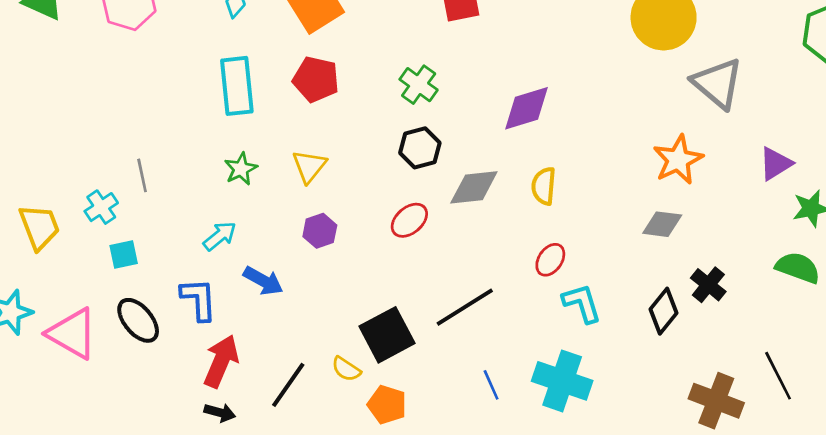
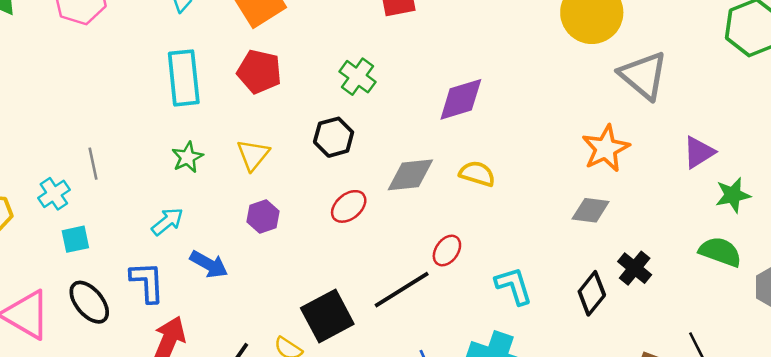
black hexagon: (420, 148) -> (334, 137), moved
yellow semicircle: (544, 186) -> (477, 174), turned 102
red ellipse: (550, 260) -> (447, 251), moved

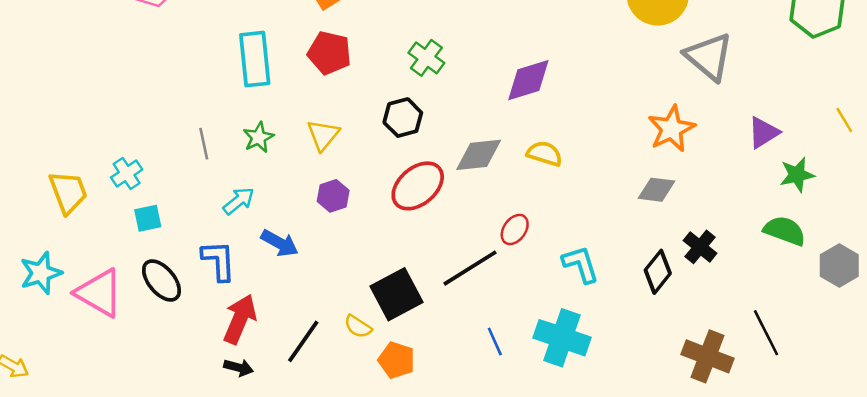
gray line: (93, 164) -> (204, 144), moved
red ellipse: (349, 206) -> (418, 186), size x1.5

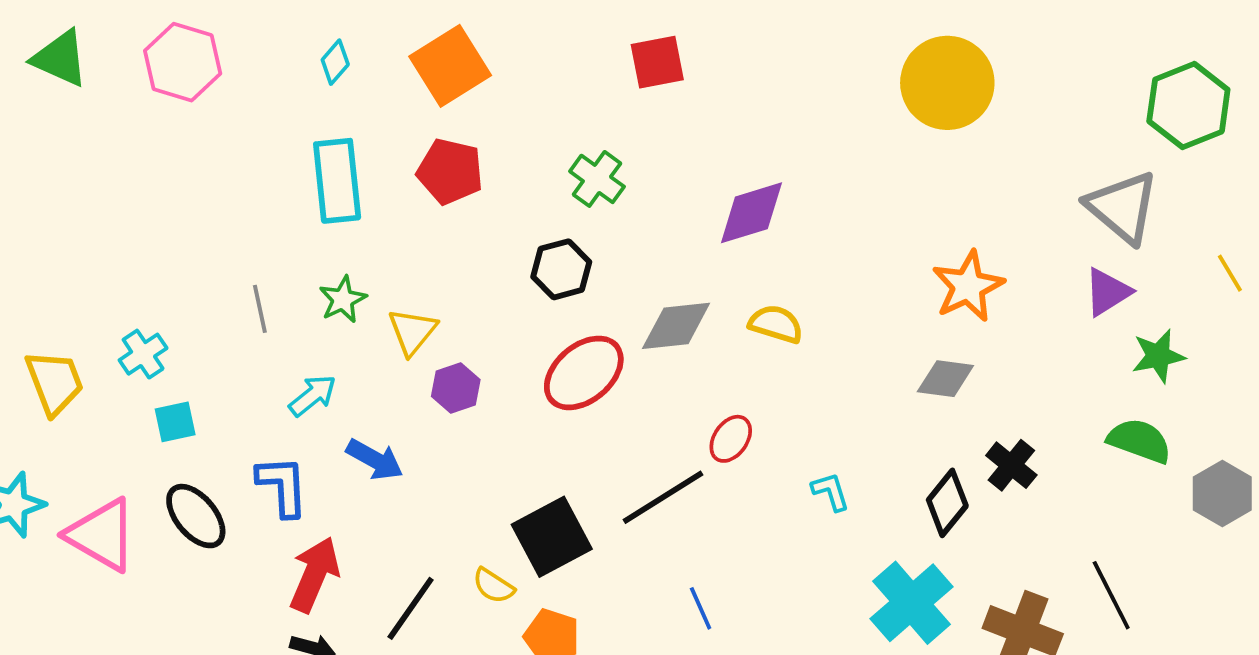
gray triangle: (709, 57) -> (1122, 207), moved
yellow triangle: (323, 135) -> (412, 331), moved
cyan L-shape: (581, 264) -> (831, 492), size x0.7
cyan cross: (562, 338) -> (912, 603), moved, turned 30

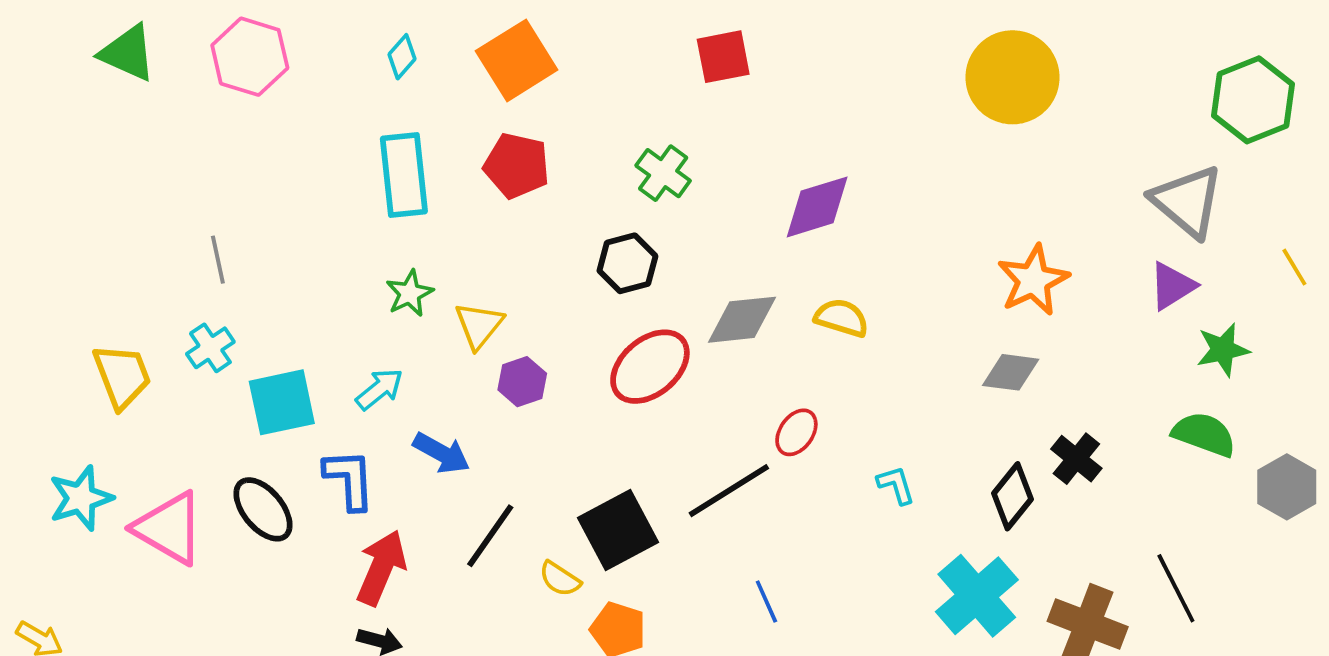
gray line: (260, 309) -> (218, 260), moved
cyan square: (175, 422) -> (282, 402), moved, size x1.6
black line: (411, 608) -> (490, 536), moved

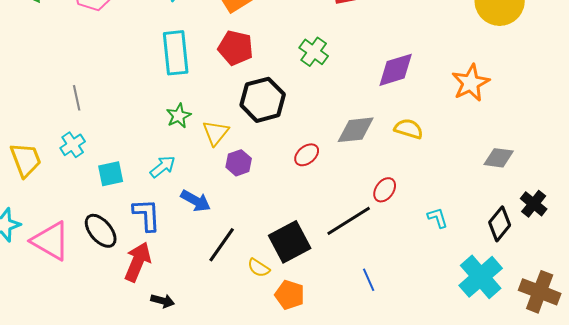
black hexagon: (627, 263) -> (263, 100), moved, size x1.4
orange star: (1033, 280) -> (471, 83), moved
red ellipse: (650, 367) -> (307, 155), size x0.6
cyan square: (282, 402) -> (111, 174), size x0.7
red arrow: (381, 568) -> (138, 262), moved

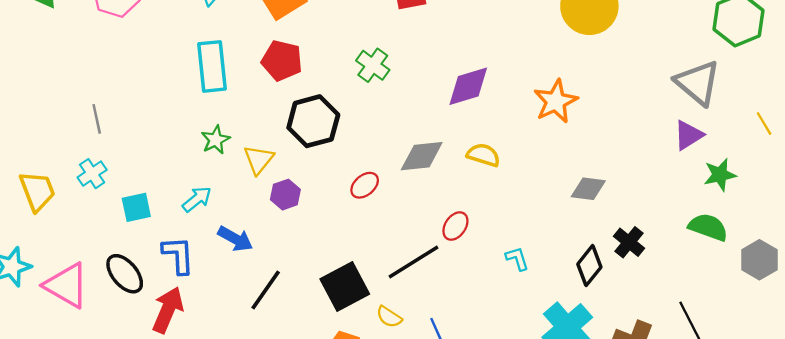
yellow semicircle: (259, 268) -> (389, 317), moved

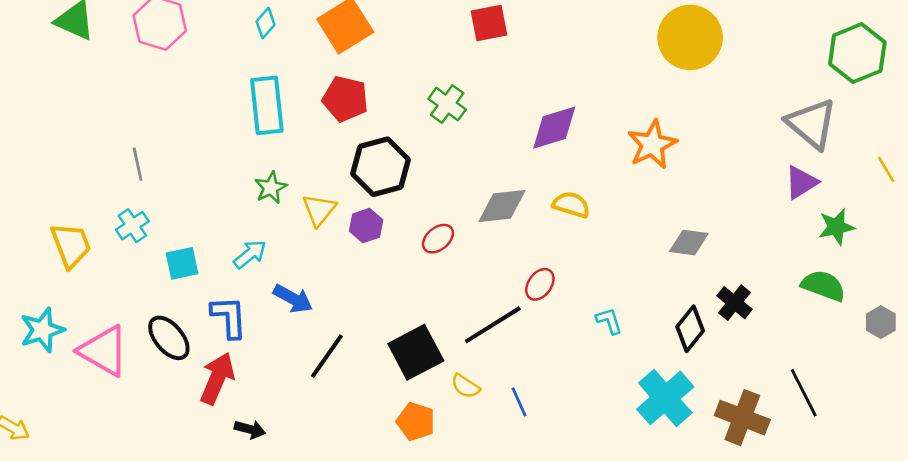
purple hexagon: (285, 195) -> (366, 226), moved
gray hexagon: (759, 260) -> (881, 322), size x0.7

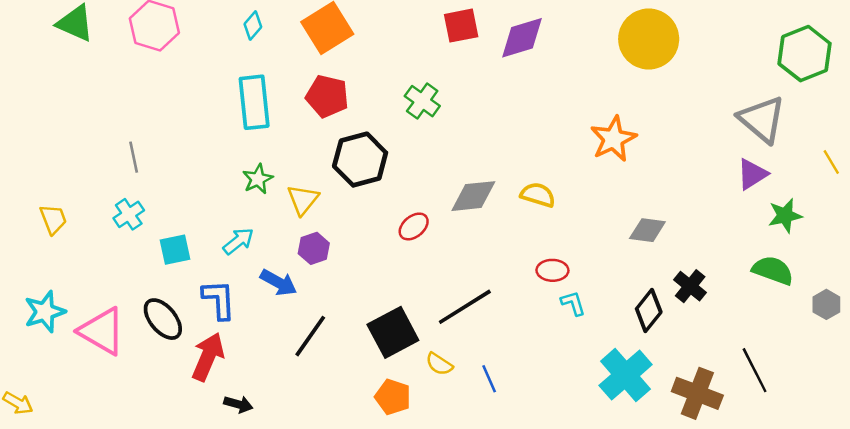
purple diamond: (554, 128) -> (522, 38), moved
purple hexagon: (366, 226) -> (314, 248), moved
yellow trapezoid: (71, 245) -> (53, 219), moved, size x0.7
red ellipse: (540, 284) -> (552, 270), moved, turned 56

